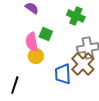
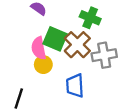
green square: (46, 34) -> (55, 39), size x1.5
brown cross: (83, 64) -> (77, 45), moved

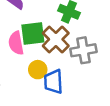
green square: (55, 39) -> (33, 33), turned -30
yellow circle: (43, 65) -> (38, 70), moved

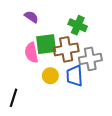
brown cross: (56, 39) -> (66, 49), turned 35
blue trapezoid: (53, 82) -> (75, 76), moved

